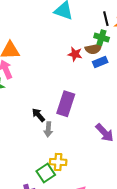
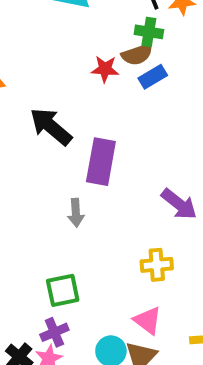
black arrow: (38, 115) -> (51, 127), moved, size x1.6
yellow cross: (58, 162) -> (157, 265), moved
green square: (46, 173) -> (63, 290), moved, turned 30

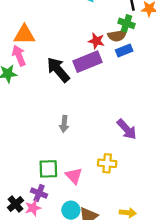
purple rectangle: (101, 162) -> (87, 62), moved, turned 48
pink triangle: (148, 321) -> (74, 176), moved
purple cross: (54, 332) -> (39, 193), turned 35

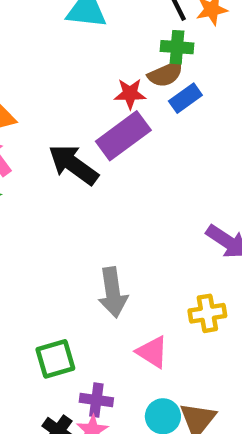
gray arrow: (64, 124) -> (113, 292), moved, size x1.5
green square: (48, 169) -> (55, 359), moved

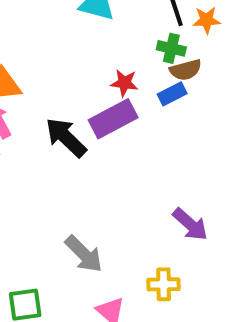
brown semicircle: (165, 74) -> (186, 70), moved
gray arrow: (113, 292) -> (84, 254), turned -45

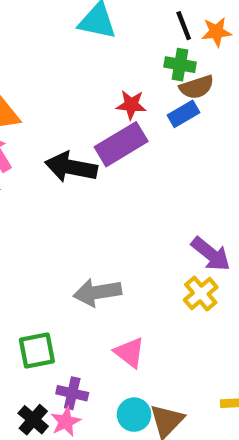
black arrow: (66, 137) -> (71, 167), turned -30
gray arrow: (84, 254) -> (97, 292), turned 129
yellow cross: (164, 284) -> (201, 294), moved, turned -36

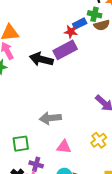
blue rectangle: (184, 114) -> (80, 24), moved
yellow cross: (201, 294) -> (99, 140), moved
pink triangle: (130, 352) -> (64, 147), turned -35

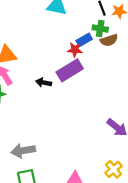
black arrow: (41, 59) -> (44, 83), size x0.6
gray arrow: (50, 118) -> (23, 151), moved

